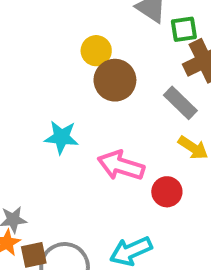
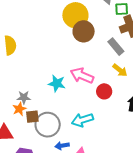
yellow circle: (96, 51) -> (75, 15), size x1.6
cyan star: (61, 137) -> (57, 83), moved

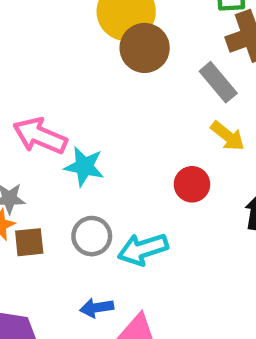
pink arrow: (82, 76) -> (40, 136), moved
gray circle: (48, 125) -> (92, 236), moved, size x0.7

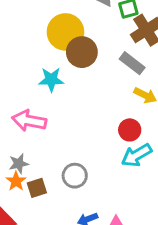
cyan star: (84, 166) -> (51, 80), moved
cyan arrow: (143, 249) -> (136, 155), moved

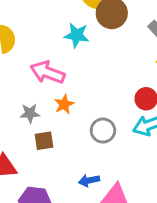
gray circle: (75, 176) -> (103, 131), moved
orange star: (16, 181) -> (64, 104), moved

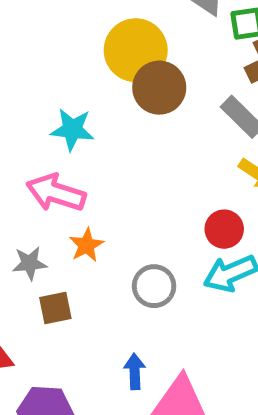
cyan star: (77, 35) -> (72, 129), moved
blue arrow: (89, 180) -> (135, 371), turned 102

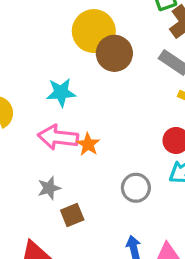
orange star: (86, 245) -> (88, 144), moved

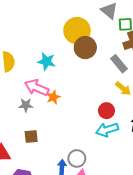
gray star: (49, 188) -> (26, 105), moved
gray circle: (136, 188) -> (77, 158), moved

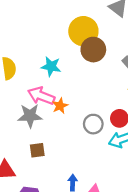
gray star: (26, 105) -> (30, 116), size x1.5
gray circle: (77, 158) -> (93, 124), moved

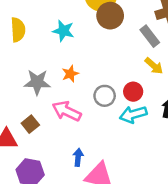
pink arrow: (41, 96) -> (67, 111), moved
brown square: (37, 150) -> (30, 124), moved, turned -35

